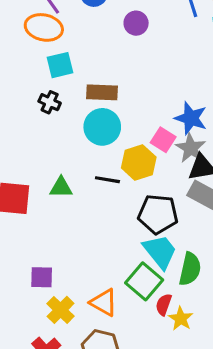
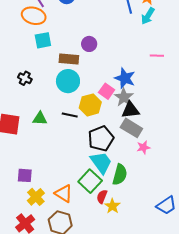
purple circle: (136, 23) -> (89, 44), moved
black cross: (50, 102) -> (25, 78), moved
black pentagon: (158, 214) -> (101, 138), turned -30

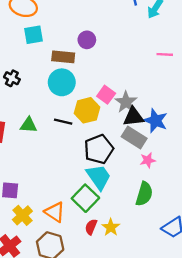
blue star: (125, 78) -> (156, 121), moved
green semicircle: (120, 175) -> (144, 194), moved
red semicircle: (102, 197) -> (91, 227), moved

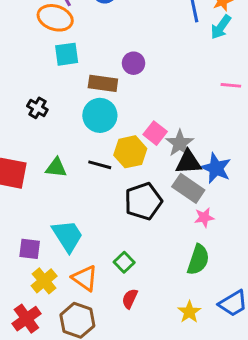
cyan trapezoid: (99, 177) -> (67, 236), moved
green square: (85, 198) -> (124, 262), size x0.6
yellow star: (111, 227) -> (189, 312), moved

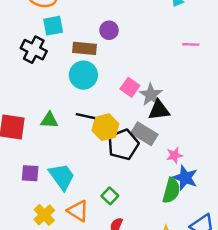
black cross: (37, 108) -> (34, 50), moved, size x1.5
yellow hexagon: (130, 152) -> (105, 127), moved
blue star: (216, 168) -> (185, 178), moved
gray rectangle: (188, 188) -> (144, 134), moved
purple square: (30, 249) -> (30, 173), moved

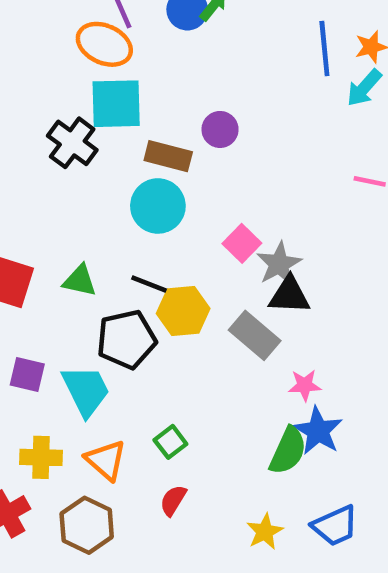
cyan square: (53, 26) -> (116, 104), size x1.4
black pentagon: (123, 144) -> (126, 339), moved
yellow cross: (44, 215) -> (41, 457), turned 35

